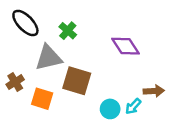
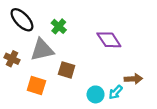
brown square: (77, 81) -> (67, 70), size x0.7
brown cross: (15, 82) -> (12, 59), moved, turned -32

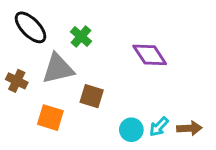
brown arrow: (133, 79) -> (189, 128), moved

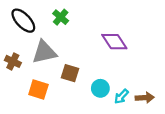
green cross: (81, 37) -> (61, 17), moved
cyan circle: (131, 130) -> (100, 88), moved

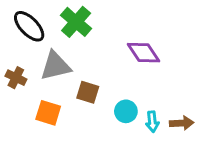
green cross: (61, 17) -> (76, 22), size x1.5
cyan arrow: (121, 96) -> (152, 122), turned -49

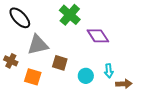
green cross: (76, 22) -> (70, 15), moved
brown cross: (16, 78) -> (11, 61), moved
cyan arrow: (152, 122) -> (109, 71), moved

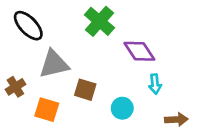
brown cross: (11, 61) -> (15, 87), turned 32
cyan arrow: (109, 71) -> (155, 84), moved

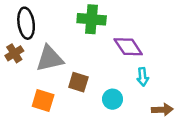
green cross: (99, 21) -> (92, 19), turned -36
black ellipse: (28, 26) -> (26, 23), turned 36
brown cross: (15, 87) -> (14, 53), moved

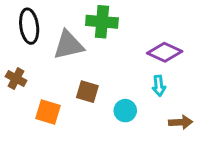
purple diamond: (128, 47) -> (165, 52), moved, turned -32
brown cross: (14, 53) -> (16, 79), moved, turned -30
gray triangle: (50, 59) -> (68, 45), moved

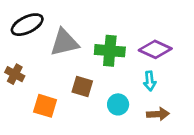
green cross: (102, 22) -> (110, 51), moved
black ellipse: (29, 26) -> (27, 25), turned 72
brown arrow: (181, 122) -> (158, 114), moved

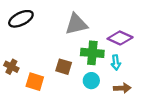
gray triangle: (64, 42) -> (76, 24), moved
green cross: (110, 51) -> (92, 53), moved
brown cross: (15, 74) -> (11, 67), moved

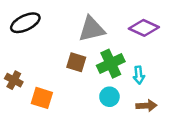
purple diamond: (120, 38) -> (144, 28), moved
green cross: (92, 53) -> (111, 64), turned -30
brown square: (64, 67) -> (76, 62), moved

